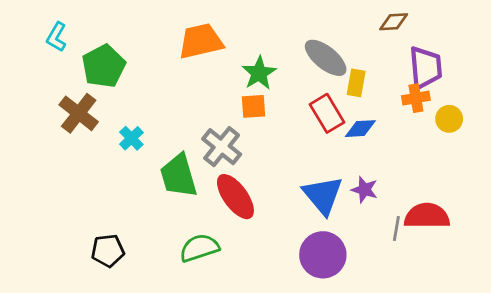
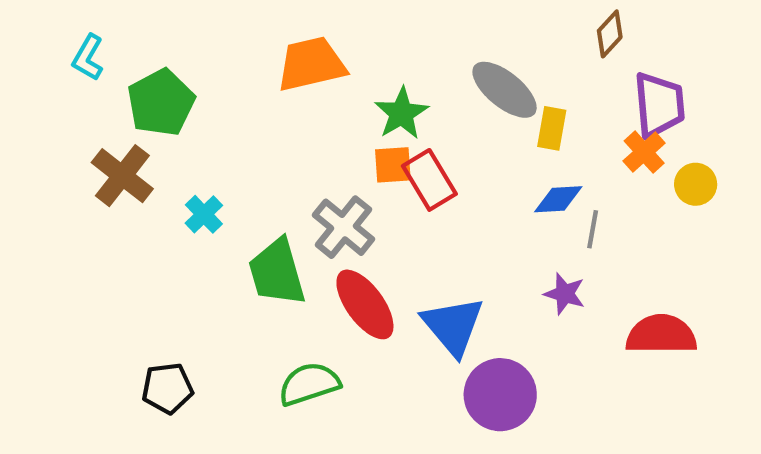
brown diamond: (394, 22) -> (610, 34), turned -44
orange cross: (416, 98) -> (644, 152), turned -32
red rectangle: (327, 113) -> (429, 180), moved
blue triangle: (323, 195) -> (453, 326), moved
gray line: (396, 228) -> (593, 229), moved

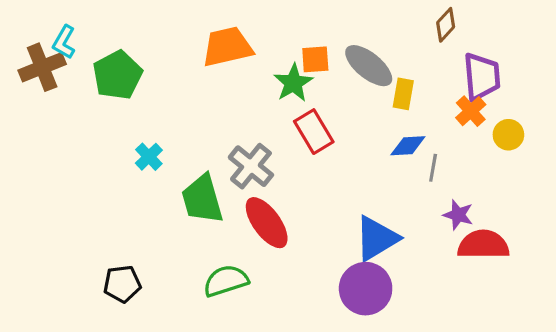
orange square: (393, 165) -> (315, 59), moved
brown cross: (122, 176) -> (42, 67), moved, turned 30
purple star: (565, 294) -> (458, 215), moved
blue triangle: (453, 326) -> (377, 238), moved, turned 39

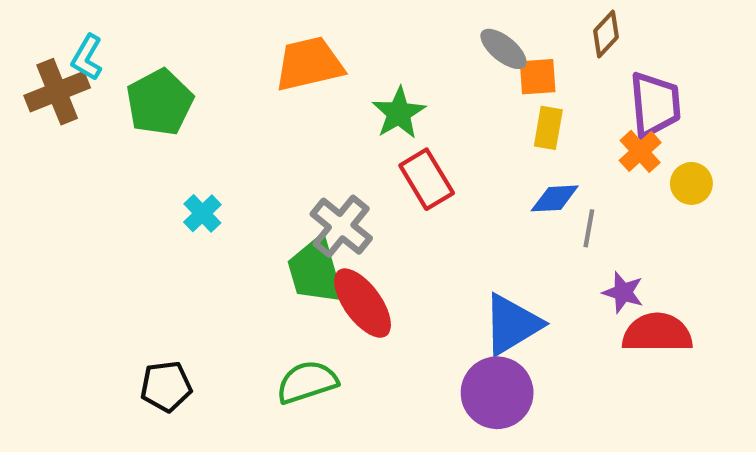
orange square: (315, 59) -> (538, 77), moved
gray ellipse: (369, 66) -> (503, 49), moved, size x0.7
green trapezoid: (202, 199) -> (316, 271), moved

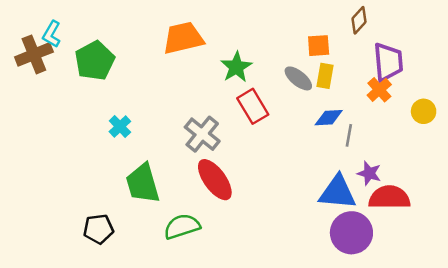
gray ellipse: (503, 49) -> (298, 78), moved
yellow circle: (691, 183) -> (424, 111), moved
green trapezoid: (316, 271) -> (143, 183), moved
blue triangle: (512, 324) -> (338, 192), moved, turned 36
purple circle: (497, 393) -> (351, 233), moved

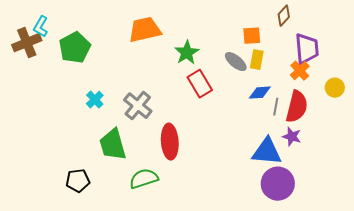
gray cross: (202, 134) -> (138, 106), moved
red ellipse: (215, 180) -> (170, 142), turned 32
red semicircle: (389, 197) -> (297, 107), moved, turned 104

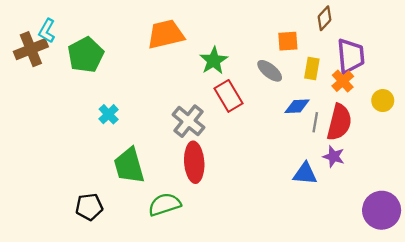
yellow rectangle: (257, 60) -> (312, 69), moved
gray cross: (138, 106) -> (189, 121), moved
blue triangle: (267, 152) -> (305, 174), size x0.7
purple circle: (278, 184) -> (382, 210), moved

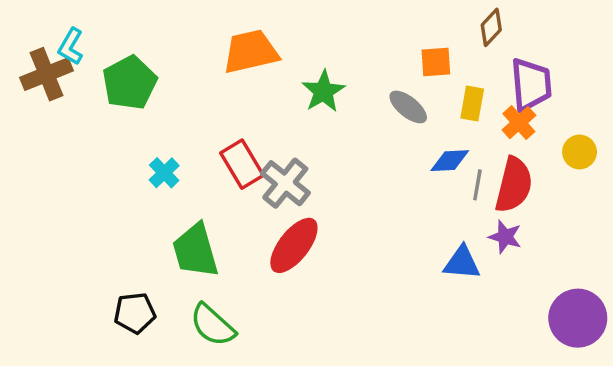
red rectangle: (229, 96) -> (242, 164), moved
red ellipse: (194, 162) -> (294, 245), turned 42
green semicircle: (165, 204) -> (213, 325), moved, turned -120

